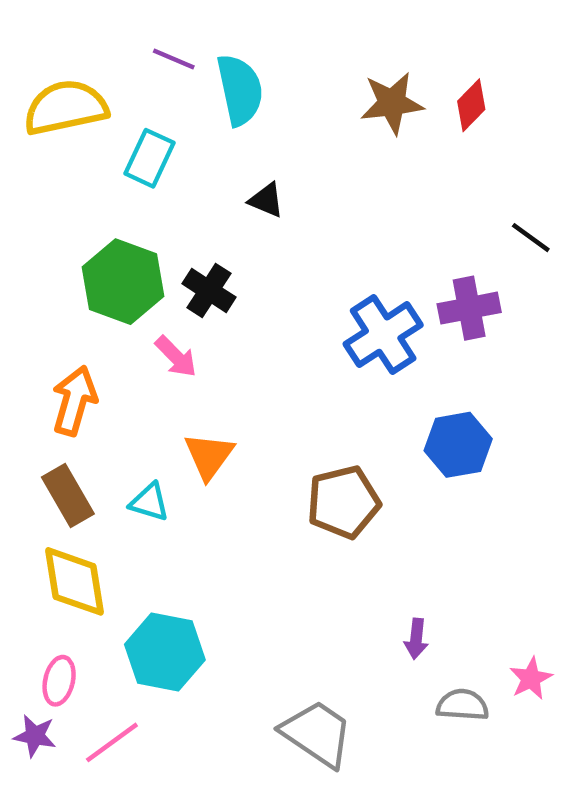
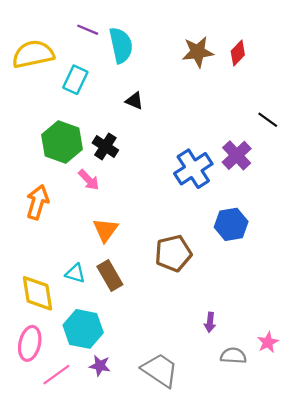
purple cross: (469, 308) -> (237, 155), turned -32
brown rectangle: (68, 496) -> (110, 276), moved
cyan triangle: (149, 502) -> (75, 273), moved
pink ellipse: (59, 681) -> (30, 343), size x1.4
purple star: (35, 736) -> (100, 366), moved

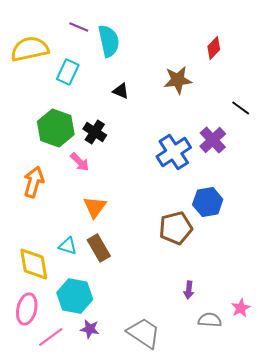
brown star: (198, 52) -> (178, 80), moved
brown pentagon: (173, 253) -> (176, 228), moved

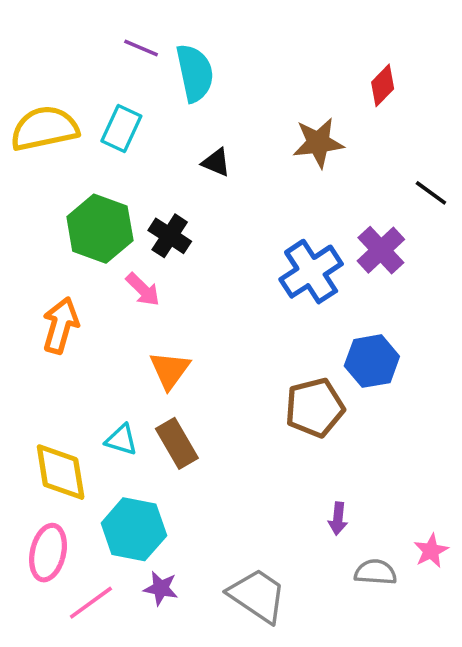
yellow semicircle: (30, 49) -> (44, 128), moved

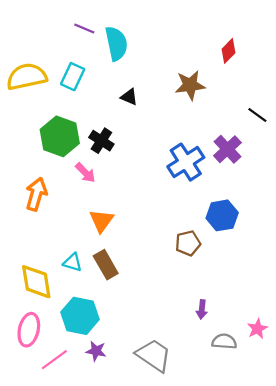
brown pentagon: (315, 408) -> (188, 243), size x0.7

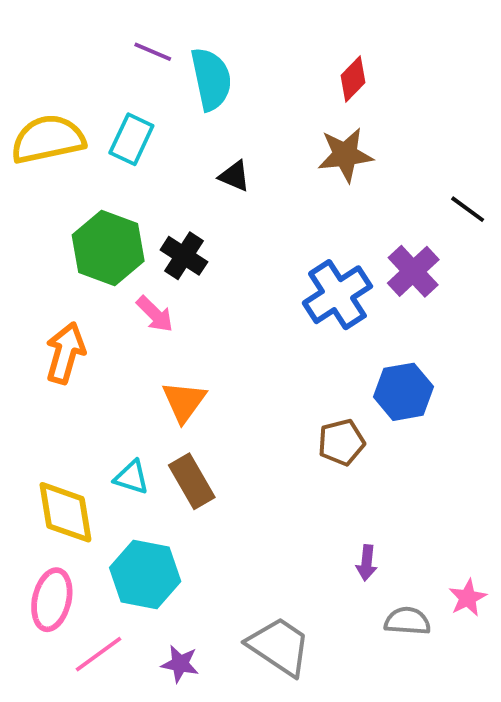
red diamond: (229, 51) -> (353, 79), moved
purple star: (96, 351) -> (180, 664), moved

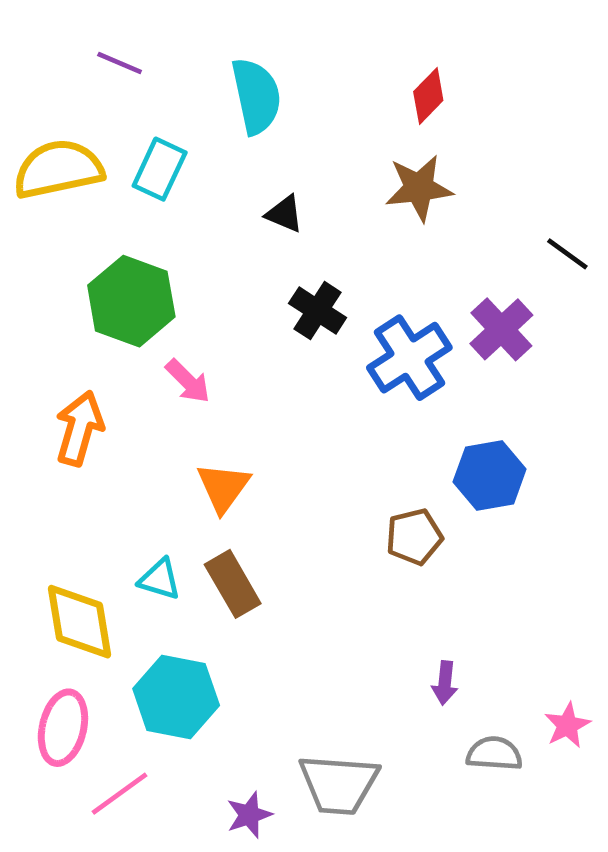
purple line: (153, 52) -> (120, 63), moved
black cross: (184, 256) -> (318, 311), moved
gray trapezoid: (279, 646) -> (339, 784), turned 150
purple star: (180, 664) -> (249, 815), moved, turned -30

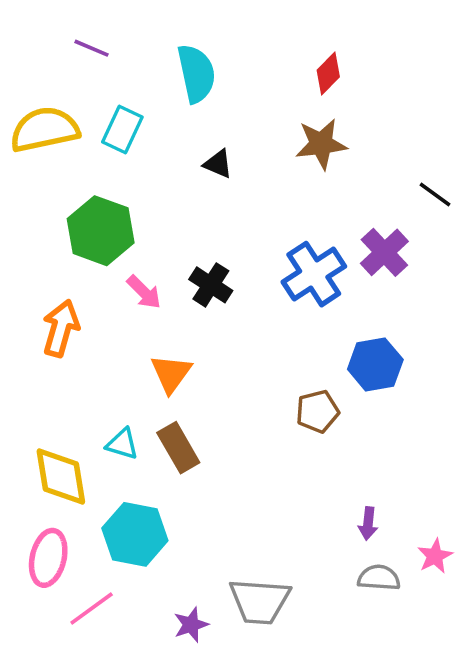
black cross: (318, 311) -> (211, 285), moved
purple arrow: (445, 683) -> (368, 523), moved

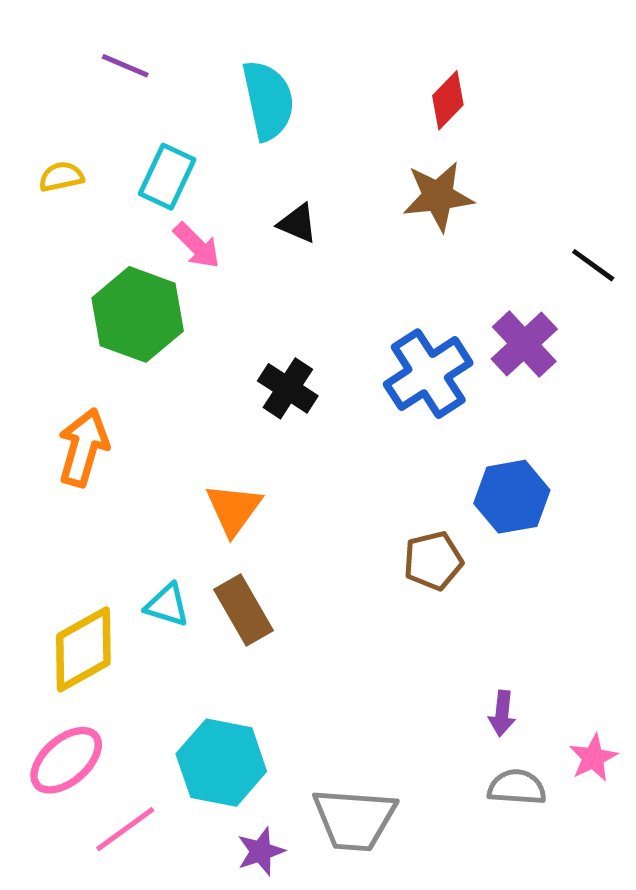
yellow semicircle: (45, 130) -> (61, 177), size x0.5
pink arrow: (144, 292) -> (197, 246), moved
yellow diamond: (61, 477) -> (83, 649), turned 70
cyan hexagon: (135, 534) -> (221, 763), moved
pink ellipse: (48, 558) -> (66, 760), turned 36

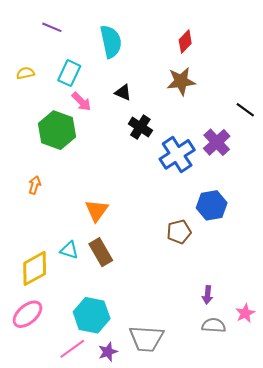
black cross: (288, 388) -> (140, 127), moved
orange arrow: (83, 447) -> (35, 185), size x0.6
pink line: (125, 829) -> (72, 349), moved

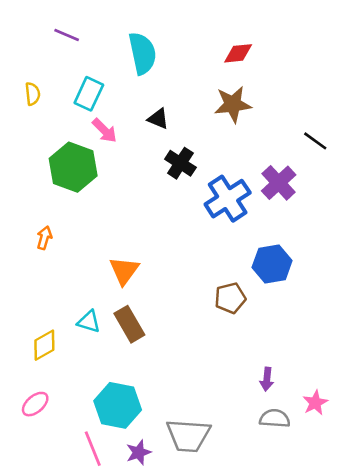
red diamond: (185, 42) -> (238, 53), turned 40
yellow semicircle: (25, 73) -> (33, 94), turned 96
yellow diamond: (35, 268) -> (44, 345), size x0.7
pink ellipse: (27, 314) -> (35, 404), size x0.7
pink line: (72, 349) -> (93, 449), turned -76

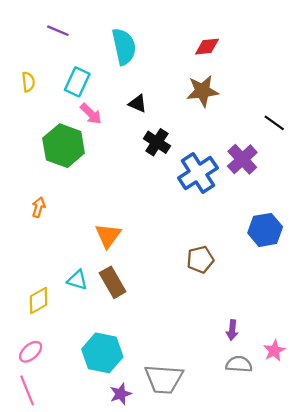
blue hexagon: (272, 264) -> (265, 230), moved
pink line: (93, 449) -> (27, 390), moved

